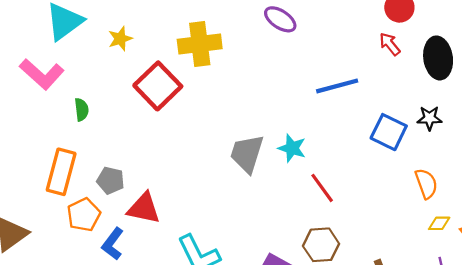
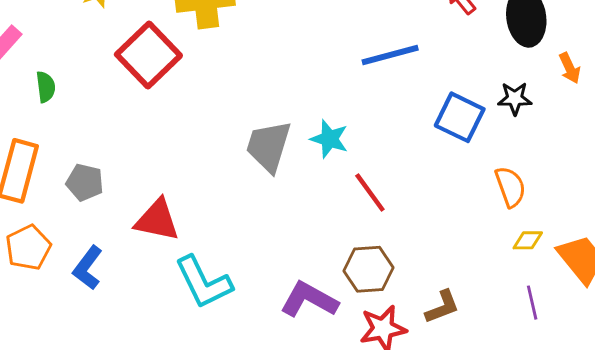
red triangle: (144, 208) -> (157, 220), moved
orange pentagon: (84, 215) -> (28, 248), moved

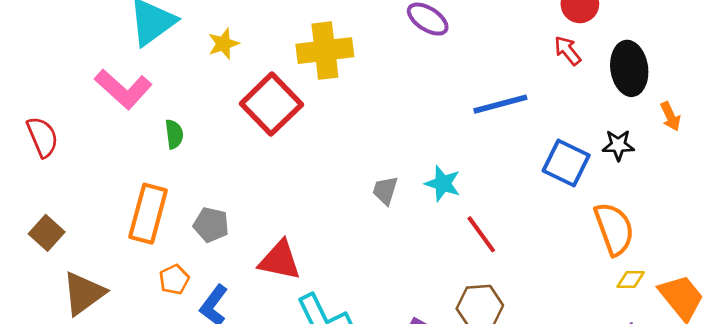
gray trapezoid: (269, 146) -> (385, 190), size x0.6
orange semicircle: (510, 187) -> (614, 229), size x1.4
orange pentagon: (28, 248) -> (174, 280), moved, size x0.7

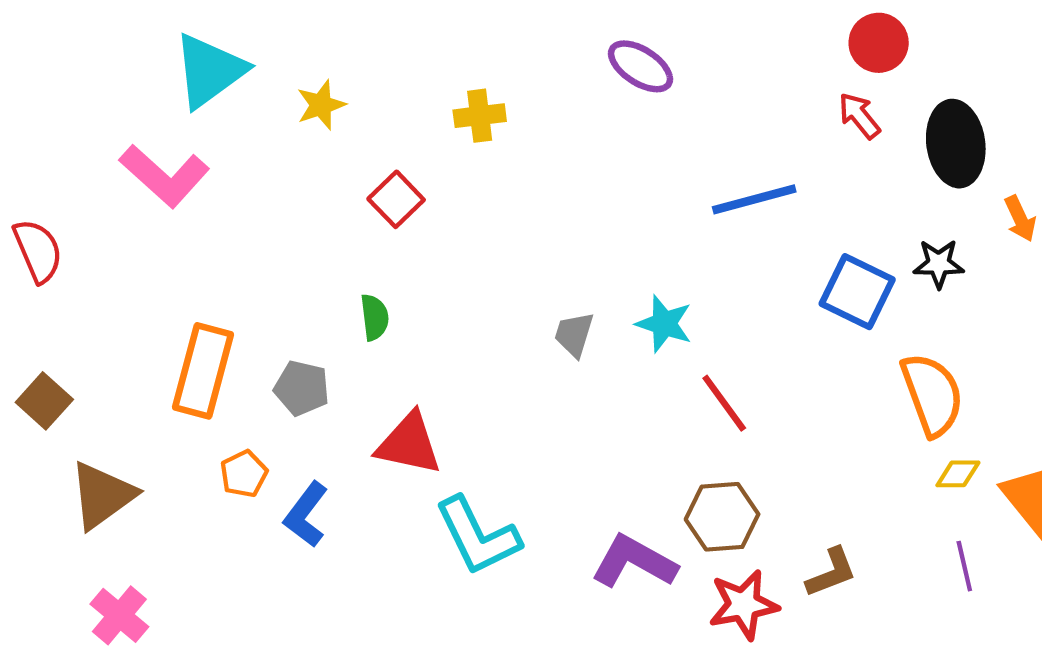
yellow cross: (325, 51) -> (480, 116), size x0.6
red square: (271, 104) -> (396, 199), size x0.6
green semicircle: (174, 134) -> (375, 317), moved

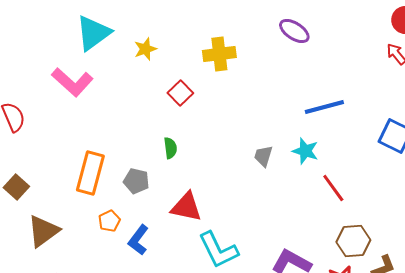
yellow cross: (480, 116) -> (219, 54), size x1.4
blue line: (754, 199) -> (324, 107), moved
brown hexagon: (722, 517) -> (353, 241), moved

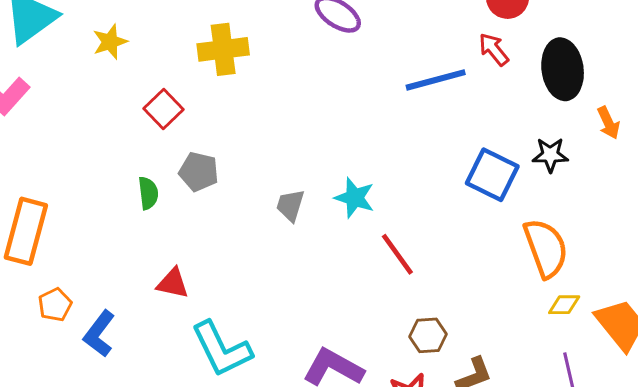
blue line: (324, 107) -> (436, 80), moved
gray pentagon: (136, 181) -> (199, 172), moved
red triangle: (186, 207) -> (173, 283), size x0.7
brown hexagon: (353, 241) -> (428, 335), size x0.7

